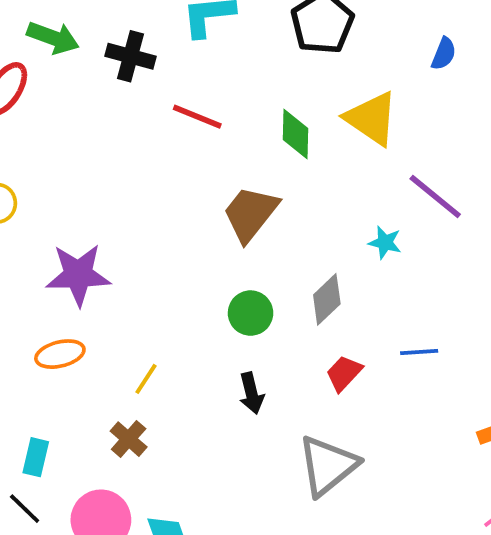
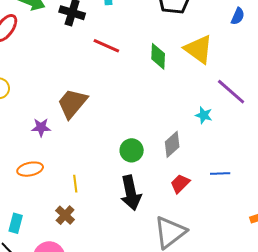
brown trapezoid: (250, 214) -> (72, 103), moved
purple star: (78, 275) -> (41, 127), size x0.6
yellow line: (146, 379) -> (75, 184), turned -42
black arrow: (251, 393) -> (131, 193), size x1.6

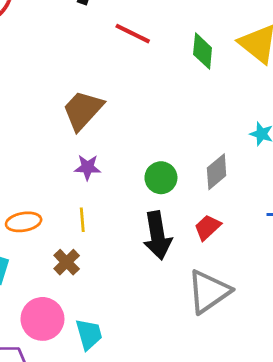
purple star: (41, 127) -> (88, 167), moved
orange ellipse: (30, 169) -> (24, 222), moved
red trapezoid: (180, 184) -> (207, 227), moved

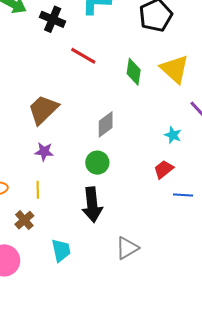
gray diamond: (217, 172) -> (106, 124), moved
red trapezoid: (207, 227) -> (164, 169), moved
gray triangle: (209, 292) -> (127, 248), size x0.7
cyan trapezoid: (89, 334) -> (61, 250), moved

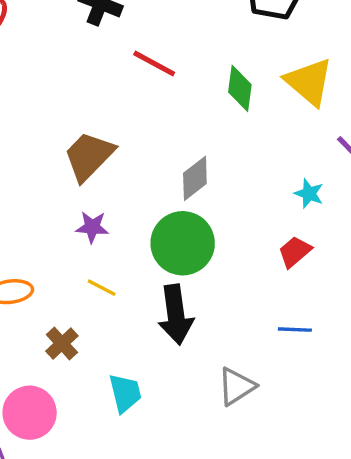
green circle: (97, 163) -> (183, 243), size x1.6
yellow line: (38, 190) -> (102, 288), moved, turned -60
blue line: (183, 195) -> (295, 330), moved

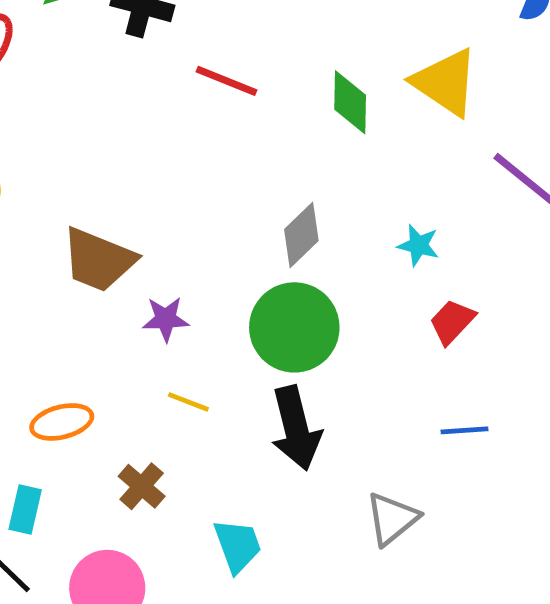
brown trapezoid: (89, 156) -> (99, 260), moved, turned -106
cyan star: (309, 194) -> (418, 245), moved

